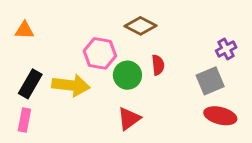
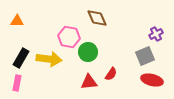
brown diamond: (141, 26) -> (97, 18), turned 40
red semicircle: (158, 65) -> (111, 74), moved, turned 40
red triangle: (129, 119) -> (89, 82), turned 30

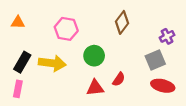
brown diamond: (97, 18) -> (122, 22), moved, turned 60
pink hexagon: (69, 37) -> (66, 29), moved

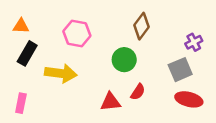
green circle: (94, 56) -> (124, 60), moved
black rectangle: (22, 62) -> (27, 53), moved

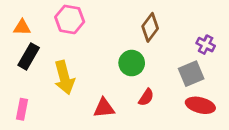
pink hexagon: (77, 34) -> (70, 19), moved
purple cross: (194, 42) -> (206, 45), turned -35
yellow arrow: (61, 73) -> (64, 78), turned 68
red triangle: (110, 102) -> (104, 108), moved

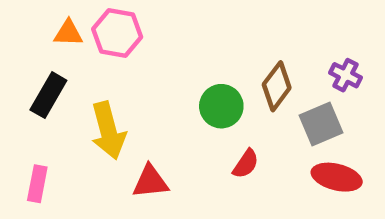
orange triangle: (22, 27) -> (68, 33), moved
brown diamond: (150, 27) -> (277, 86), moved
red triangle: (104, 108) -> (150, 182), moved

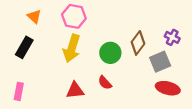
orange triangle: (68, 33) -> (34, 16), turned 40
pink hexagon: (117, 33) -> (74, 16), moved
yellow arrow: (108, 131) -> (72, 48), moved, turned 32
red semicircle: (246, 164) -> (105, 83), moved, turned 104

